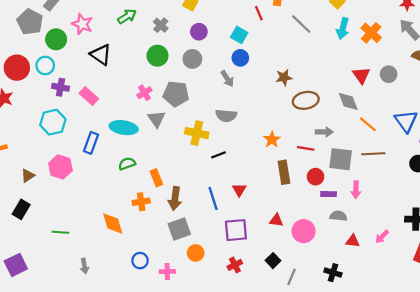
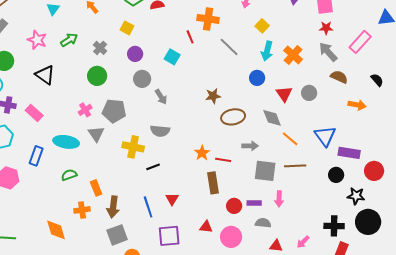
pink star: (82, 24) -> (37, 40), moved
blue circle: (240, 58) -> (257, 78), moved
gray circle: (192, 59) -> (142, 79), moved
red line: (306, 148) -> (223, 160), moved
red circle: (316, 177) -> (234, 206), moved

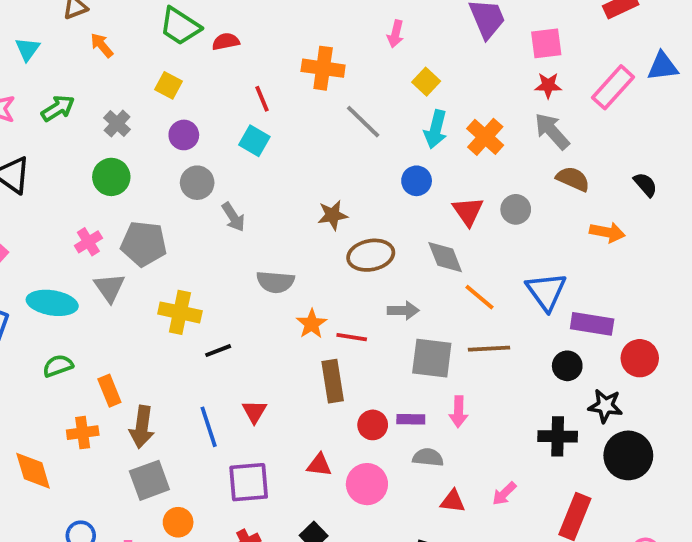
red line: (190, 37) -> (262, 99), moved
pink rectangle: (360, 42) -> (613, 87), moved
gray semicircle: (160, 131) -> (275, 282), moved
black cross: (334, 226) -> (558, 436), moved

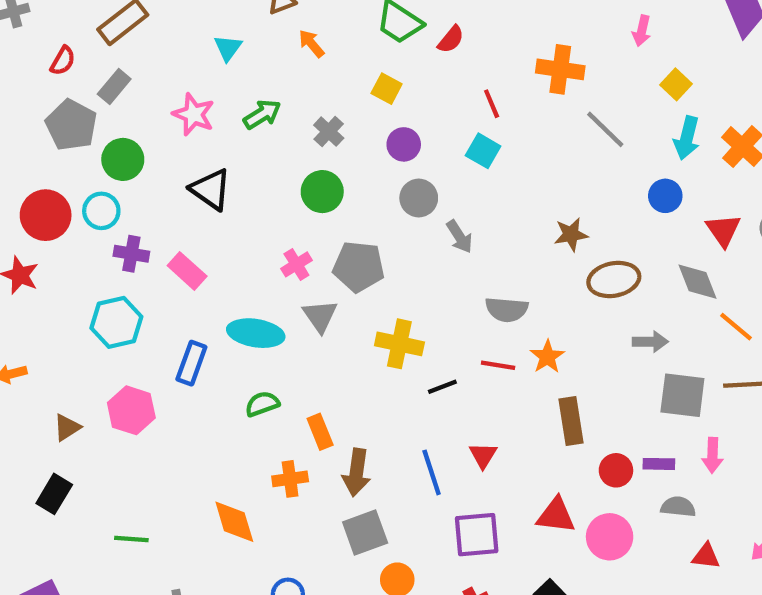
red semicircle: (226, 42) -> (451, 39), turned 140
red line: (352, 337) -> (498, 365), moved
red triangle: (319, 465) -> (556, 515), size x1.4

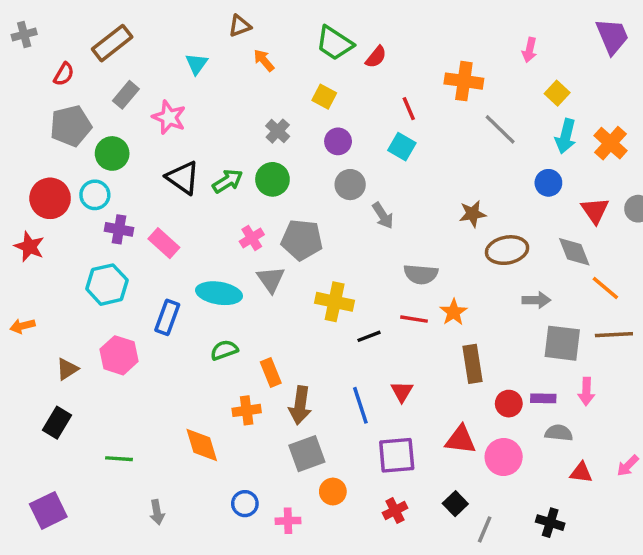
gray rectangle: (114, 87) -> (126, 95), moved
green arrow: (262, 114) -> (228, 181), moved
gray pentagon: (71, 125) -> (71, 126), turned 30

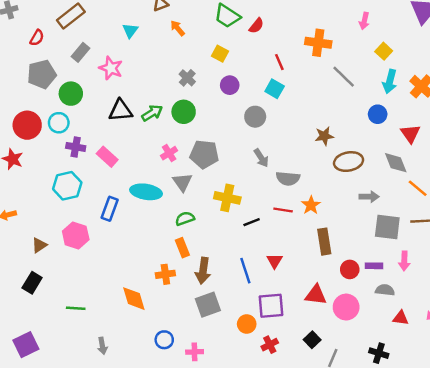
black triangle: (183, 178) -> (121, 111), turned -40
gray circle: (350, 185) -> (255, 117), moved
gray arrow: (383, 216) -> (261, 158), moved
green semicircle: (224, 350) -> (185, 219), moved
orange circle: (333, 492) -> (247, 324), moved

